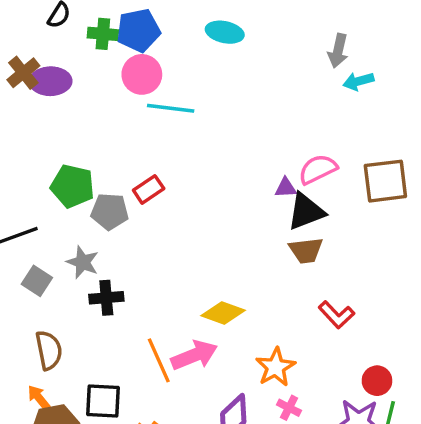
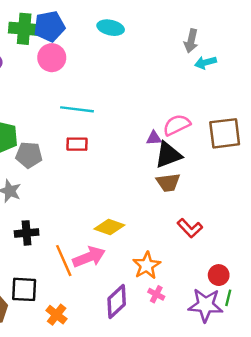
green cross: (103, 34) -> (24, 29), size x1.4
cyan line: (171, 108) -> (77, 109), moved
red rectangle: (149, 189) -> (77, 144), moved, turned 35
black cross: (106, 298) -> (27, 233), moved

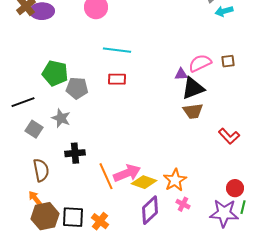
brown square: (225, 133) -> (228, 61), moved, size x0.5
yellow diamond: (109, 227) -> (144, 182), moved
red L-shape: (190, 228) -> (229, 136), moved
black square: (24, 289) -> (73, 217), moved

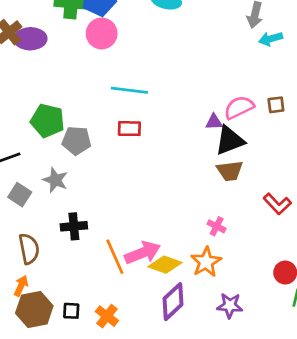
orange arrow: (35, 198) -> (21, 286), turned 63
pink cross: (183, 204) -> (217, 226), moved
purple star: (224, 213) -> (230, 306), moved, size x0.7
black square: (73, 217) -> (71, 311), size x0.6

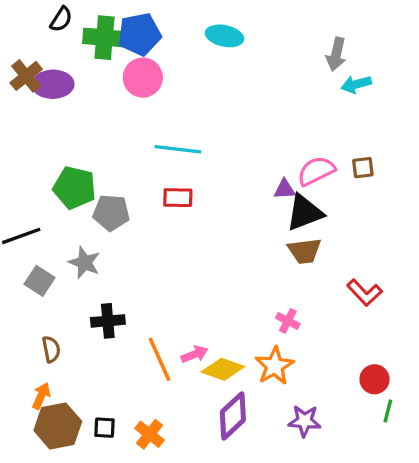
brown semicircle: (29, 249) -> (51, 349), size x0.7
pink arrow: (143, 253) -> (194, 354), size x0.6

